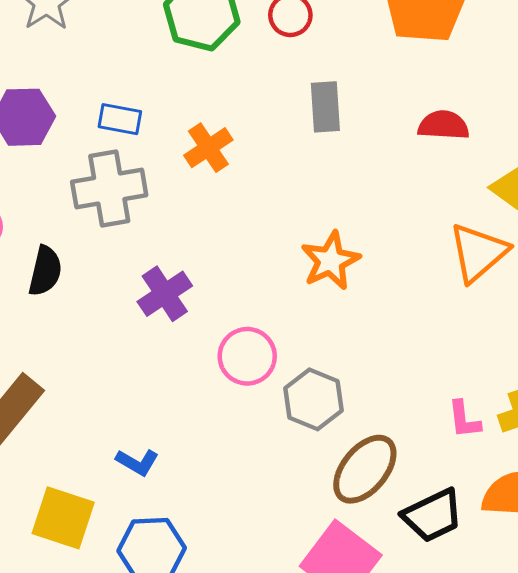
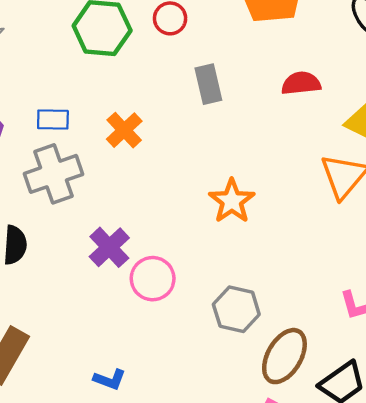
pink circle: (247, 356) -> (153, 279), moved

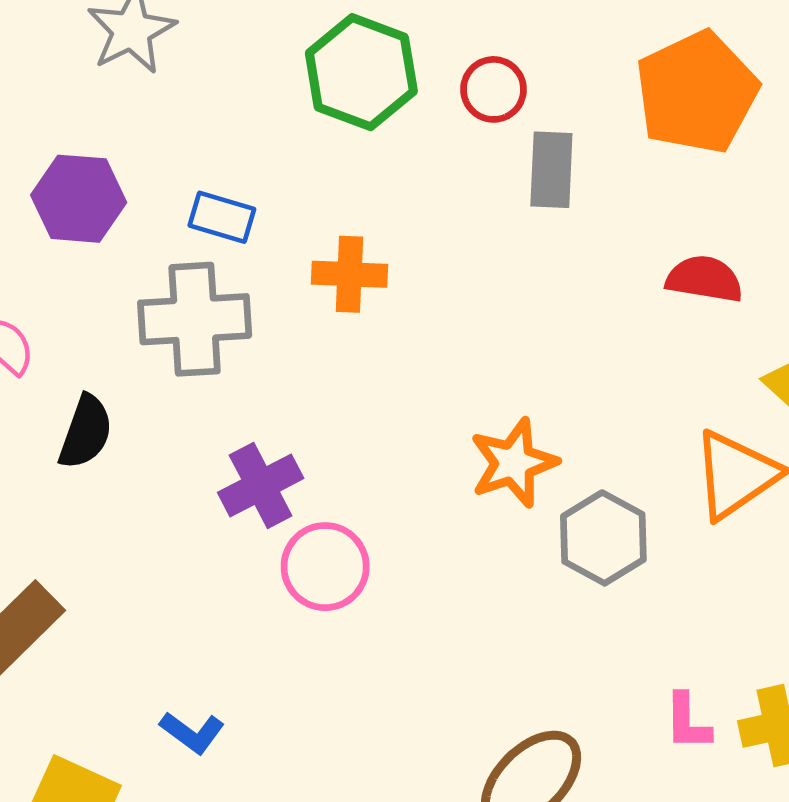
gray rectangle: (208, 84) -> (551, 170), moved
orange cross: (124, 130) -> (349, 274), turned 30
gray hexagon: (236, 309) -> (603, 538), moved

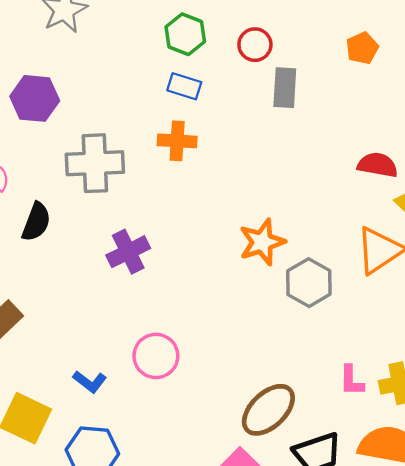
green hexagon: (361, 72) -> (185, 34), size x0.7
orange pentagon: (697, 92) -> (362, 48), size x0.5
blue rectangle: (222, 217) -> (184, 86), moved
red semicircle: (704, 279) -> (378, 165), moved
pink circle: (325, 567) -> (156, 356), moved

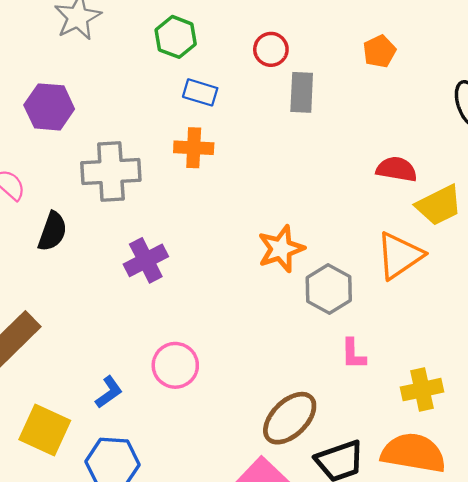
green hexagon: (185, 34) -> (176, 37), moved
pink L-shape: (352, 381) -> (353, 354), moved
blue L-shape: (90, 382) -> (109, 392), turned -72

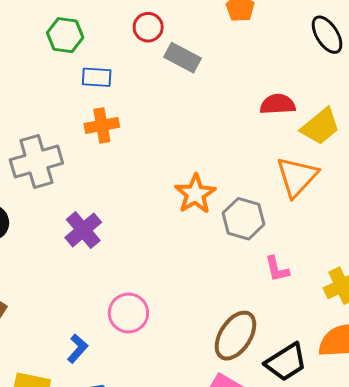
gray rectangle: (302, 92) -> (182, 58), turned -52

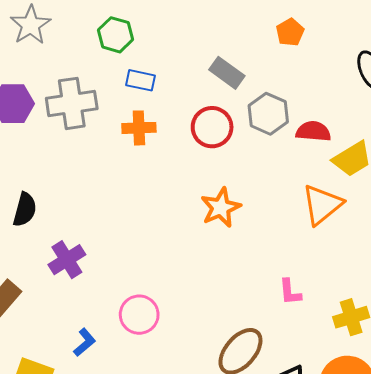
red circle: (148, 27) -> (212, 127), moved, size x1.4
gray cross: (36, 161) -> (72, 103), moved
gray hexagon: (243, 219) -> (268, 114), moved
purple cross: (83, 230) -> (67, 260), moved

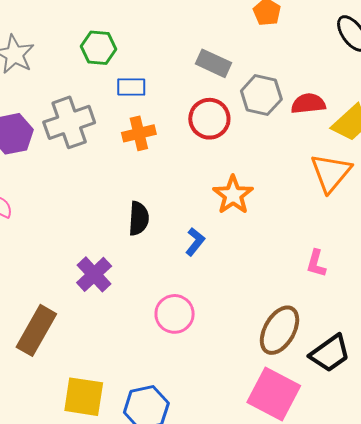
black semicircle: (25, 210) -> (139, 218), moved
pink L-shape: (290, 292) -> (316, 263), turned 32
blue L-shape: (85, 342) -> (195, 242), moved

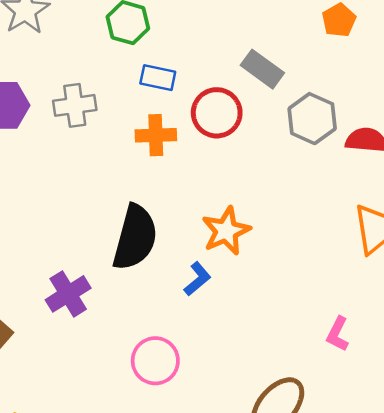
red circle: (209, 119) -> (217, 113), moved
gray cross: (69, 122) -> (75, 105), size x0.7
orange star: (233, 195) -> (226, 231), moved
black semicircle: (139, 218) -> (135, 237), size x1.6

